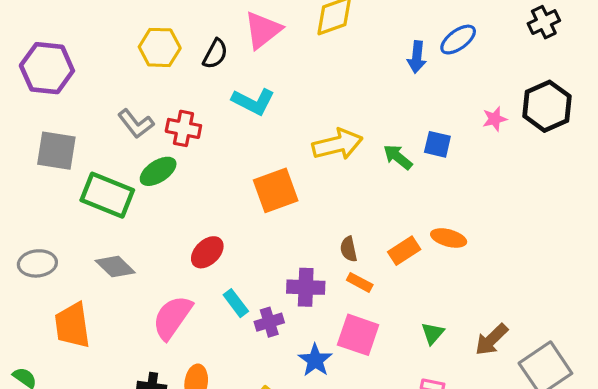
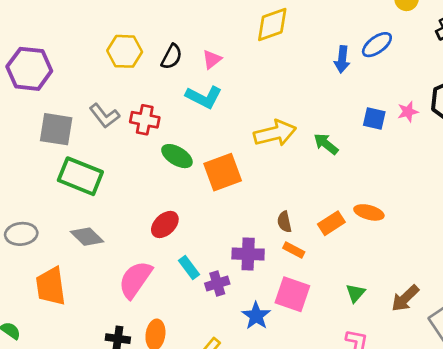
pink triangle: (263, 30) -> (212, 59), moved, size x0.6
blue square: (437, 144) -> (374, 118), moved
gray square: (56, 151) -> (56, 129), moved
green ellipse: (158, 171) -> (177, 156), moved, turned 64

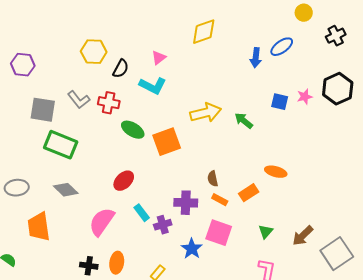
black semicircle: (172, 57) -> (121, 69), moved
purple hexagon: (29, 69) -> (23, 65), size x0.7
orange rectangle: (331, 223) -> (249, 193), moved

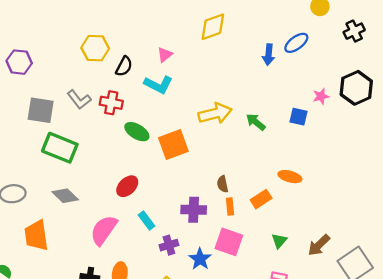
blue square: (280, 102) -> (298, 117), moved
orange rectangle: (220, 200) -> (230, 207), turned 56
purple cross: (163, 225) -> (169, 245), moved

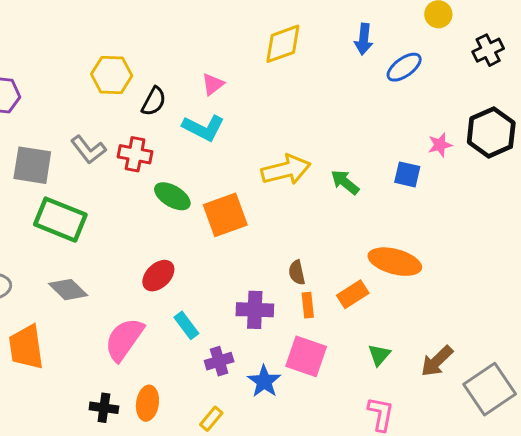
blue arrow: (269, 55) -> (364, 39), moved
orange ellipse: (290, 177) -> (395, 262), size x1.5

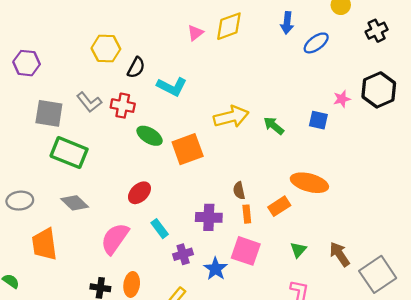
pink triangle: (213, 84) -> (195, 33), moved
brown arrow: (437, 361) -> (340, 254), turned 100

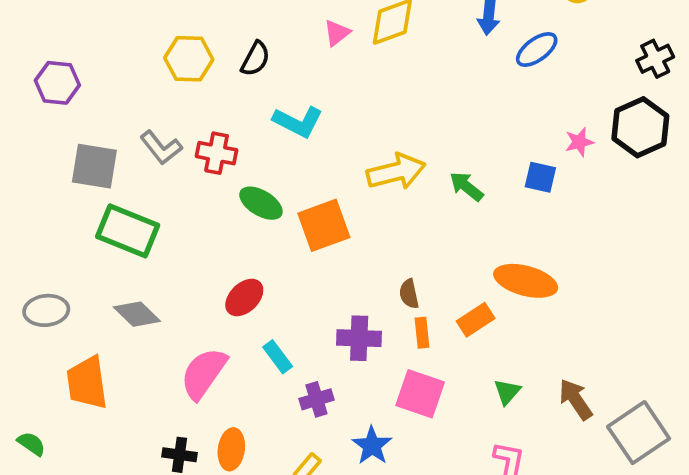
black cross: (377, 31) -> (655, 59), moved
black semicircle: (136, 68) -> (255, 59), moved
blue star: (216, 269) -> (372, 446), moved

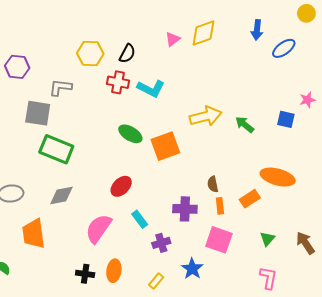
gray L-shape: (161, 148) -> (60, 87), moved, turned 135
red cross: (217, 153) -> (118, 82), moved
gray diamond: (137, 314) -> (61, 196), turned -55

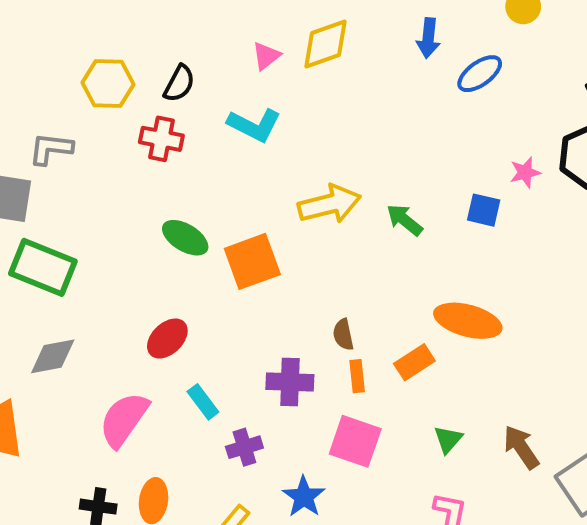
cyan L-shape: (151, 89) -> (254, 125), moved

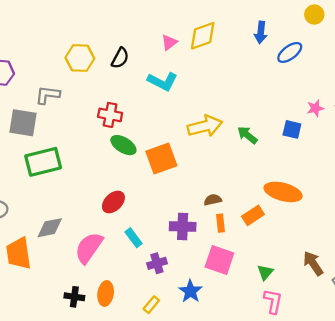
red cross: (161, 139) -> (110, 115), moved
green rectangle: (43, 267) -> (43, 162), turned -36
brown semicircle: (343, 335) -> (213, 200), turned 90
gray diamond: (53, 356) -> (50, 228), moved
green triangle: (448, 439) -> (265, 272), moved

